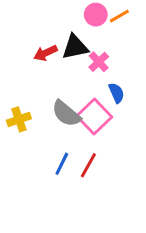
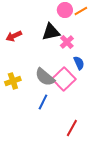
red arrow: (46, 53) -> (14, 36), moved
blue line: (62, 164) -> (43, 102), moved
red line: (88, 165) -> (72, 128), moved

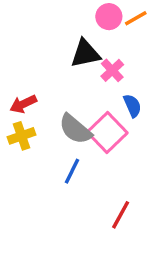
red arrow: (14, 36) -> (23, 104), moved

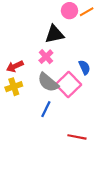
pink cross: (112, 70) -> (46, 57), moved
red line: (121, 215) -> (77, 137), turned 72

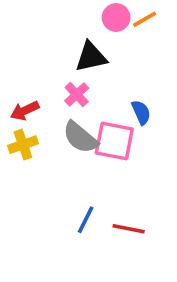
pink square: (68, 84) -> (114, 141), turned -35
blue line: (46, 109) -> (86, 220), moved

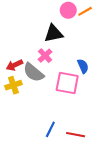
gray semicircle: (80, 137) -> (33, 72), moved

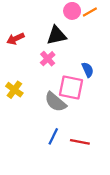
red arrow: (14, 65) -> (15, 39), moved
gray semicircle: (33, 72) -> (55, 102), moved
yellow cross: (13, 85) -> (14, 90), turned -35

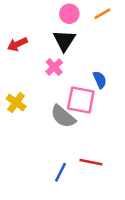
pink circle: (72, 11) -> (69, 14), moved
black triangle: (57, 35) -> (64, 40), turned -45
blue line: (53, 136) -> (60, 172), moved

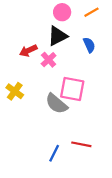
black triangle: (64, 40) -> (58, 36), turned 30
red arrow: (17, 44) -> (28, 51), moved
blue semicircle: (100, 80) -> (89, 45), moved

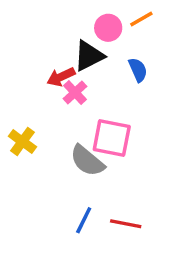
pink circle: (62, 12) -> (108, 28), moved
red arrow: (28, 51) -> (61, 77), moved
blue line: (54, 153) -> (84, 220), moved

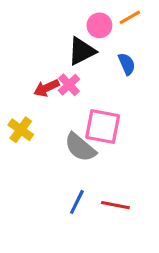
red arrow: (61, 77) -> (46, 88), moved

